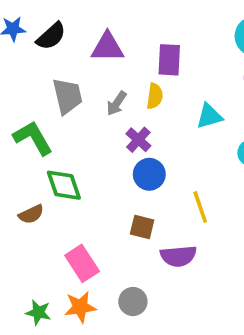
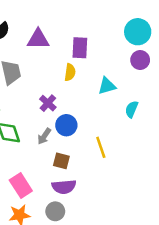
gray arrow: (117, 103) -> (44, 136), moved
purple cross: (138, 140) -> (48, 103), moved
purple semicircle: (178, 256) -> (64, 187), moved

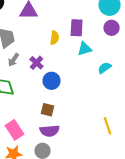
purple rectangle: (80, 48) -> (77, 28), moved
cyan semicircle: (132, 109) -> (105, 68), turned 32
gray arrow: (44, 136) -> (14, 60), moved
yellow line: (101, 147) -> (108, 126), moved

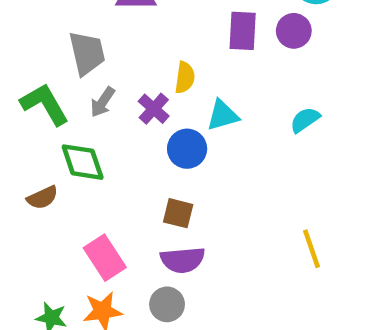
purple circle: (112, 28) -> (294, 31), moved
yellow semicircle: (55, 38) -> (185, 78), moved
cyan triangle: (85, 49) -> (223, 115), moved

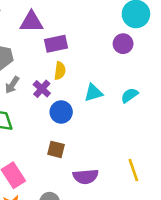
purple rectangle: (243, 31) -> (56, 44), moved, turned 75
cyan triangle: (223, 115) -> (93, 93), moved
purple semicircle: (183, 260) -> (86, 176), moved

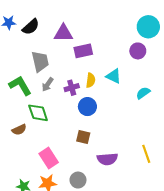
yellow semicircle: (60, 71) -> (91, 80), moved
purple cross: (42, 89) -> (72, 88), turned 32
cyan triangle: (93, 93) -> (114, 76), moved, turned 42

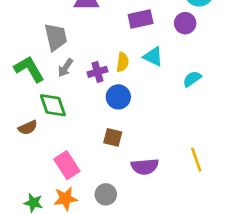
purple rectangle: (83, 51) -> (141, 19), moved

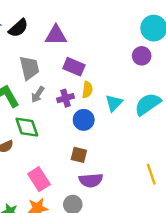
purple rectangle: (141, 19) -> (74, 67), moved, turned 35
cyan triangle: (153, 57) -> (114, 103), moved, turned 48
cyan semicircle: (192, 79) -> (148, 104), size x1.6
purple semicircle: (145, 167) -> (91, 180), moved

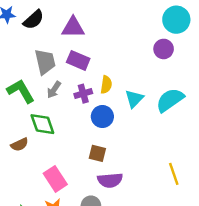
purple rectangle: (74, 67) -> (78, 60), moved

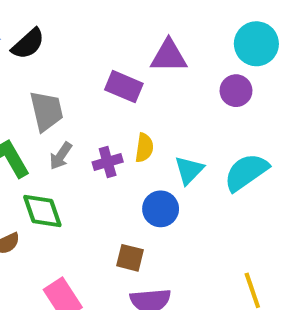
purple triangle: (73, 27) -> (169, 56), moved
purple rectangle: (78, 60) -> (124, 87), moved
blue circle: (102, 117) -> (161, 209), moved

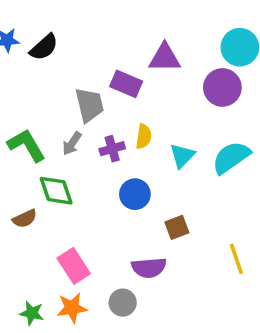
purple circle: (236, 91) -> (222, 87), size x1.4
gray trapezoid: (46, 111) -> (89, 105), moved
blue circle: (161, 209) -> (135, 194), moved
brown square: (130, 258) -> (177, 227), moved, turned -35

